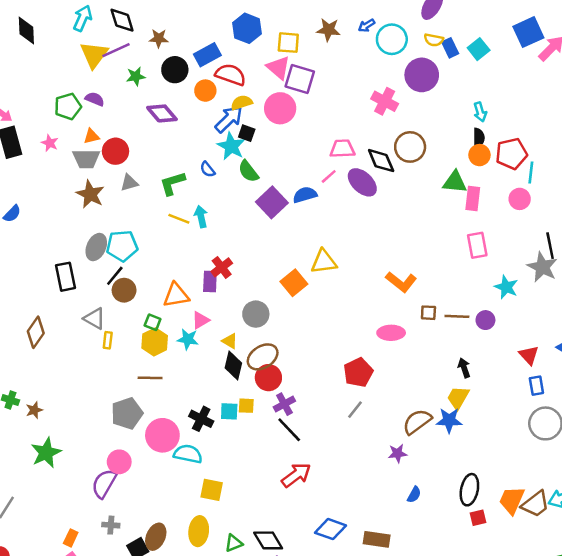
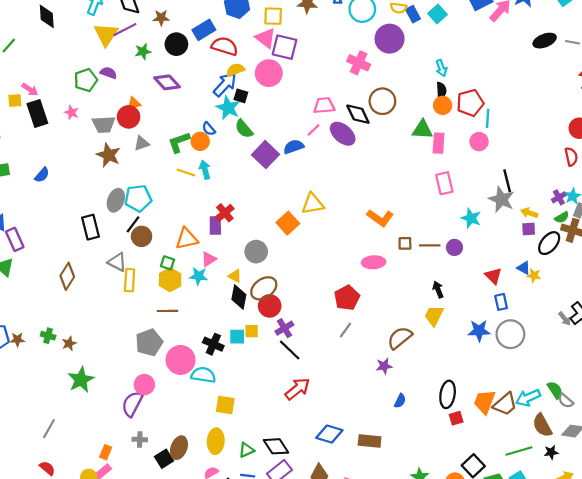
orange circle: (205, 91) -> (200, 141), moved
orange triangle: (91, 136) -> (134, 104), moved
yellow rectangle: (108, 340) -> (130, 280), size x1.5
blue star: (449, 420) -> (479, 331), moved

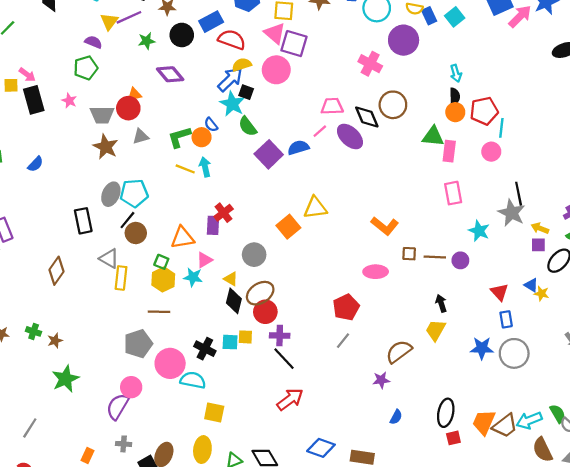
yellow triangle: (106, 35) -> (109, 21), size x0.7
purple semicircle: (109, 73) -> (93, 42), moved
purple cross: (284, 328) -> (280, 336), turned 30

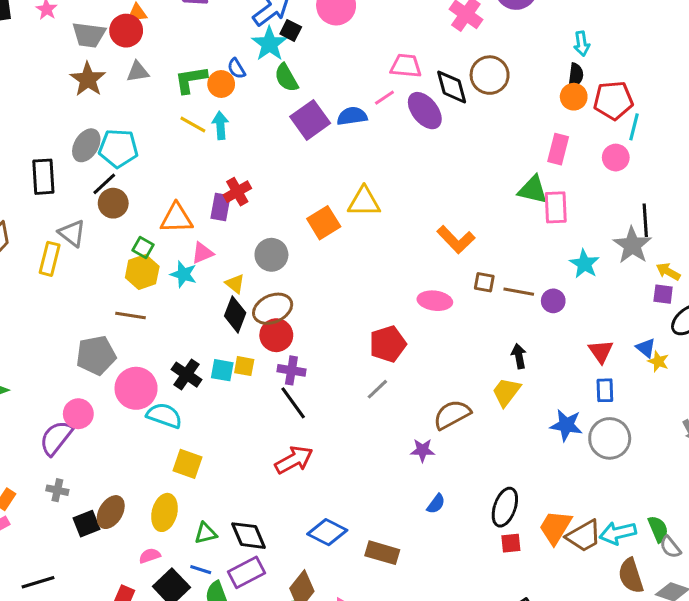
green triangle: (433, 136) -> (533, 190), moved
yellow rectangle: (121, 278) -> (50, 259), moved

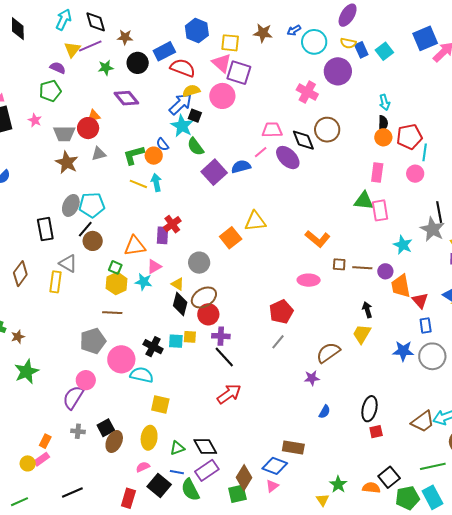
black square: (87, 524) -> (106, 428), moved
orange trapezoid: (555, 527) -> (401, 286), moved, turned -35
blue diamond: (327, 532) -> (275, 466), moved

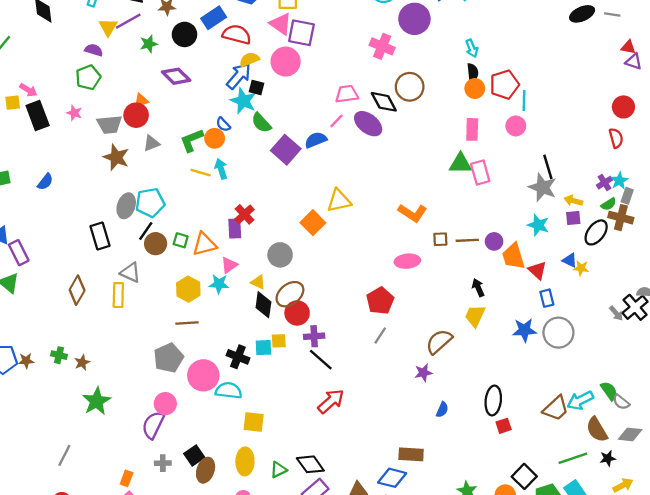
cyan star: (403, 245) -> (538, 225), moved
green square: (115, 267) -> (181, 240), moved

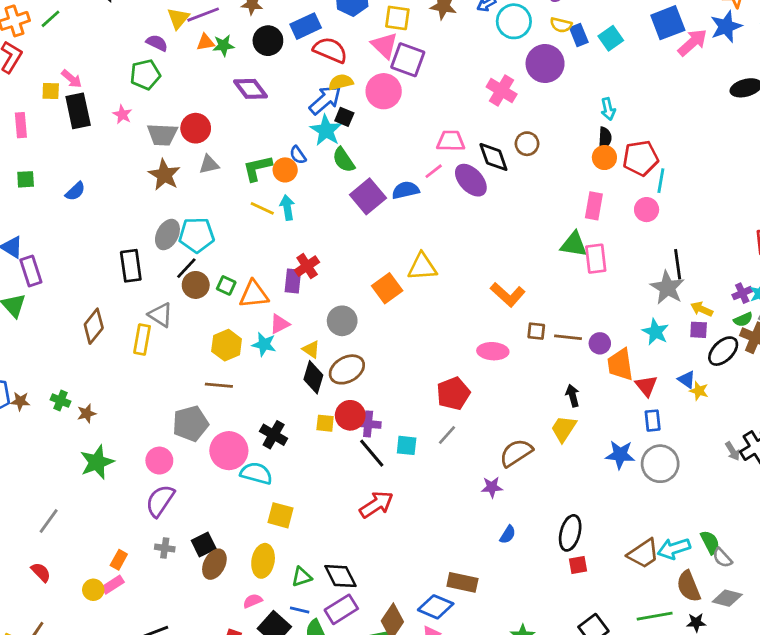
brown circle: (410, 87) -> (527, 144), size x0.7
orange triangle: (141, 101) -> (205, 42), moved
red circle: (297, 313) -> (350, 415), moved
cyan square: (263, 348) -> (407, 445), moved
pink circle: (165, 404) -> (159, 461), moved

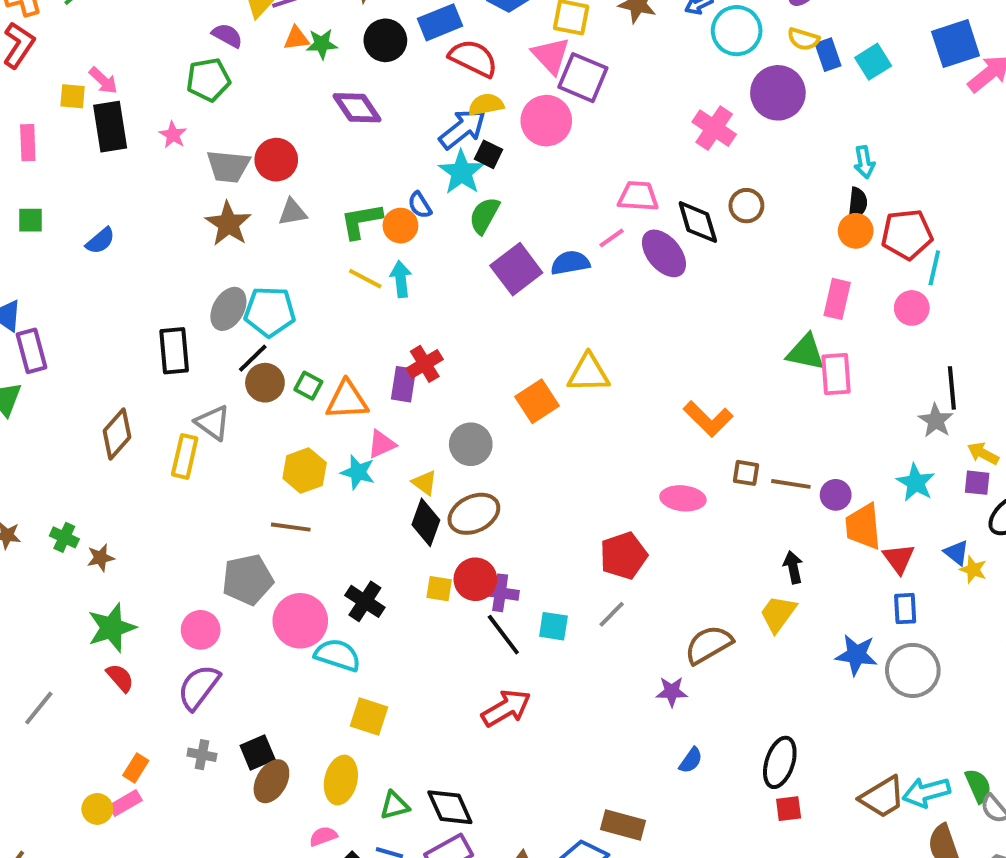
green semicircle: (344, 160) -> (484, 215), turned 60
gray star: (667, 288) -> (936, 420), size x0.7
red semicircle: (41, 572) -> (120, 678), moved

